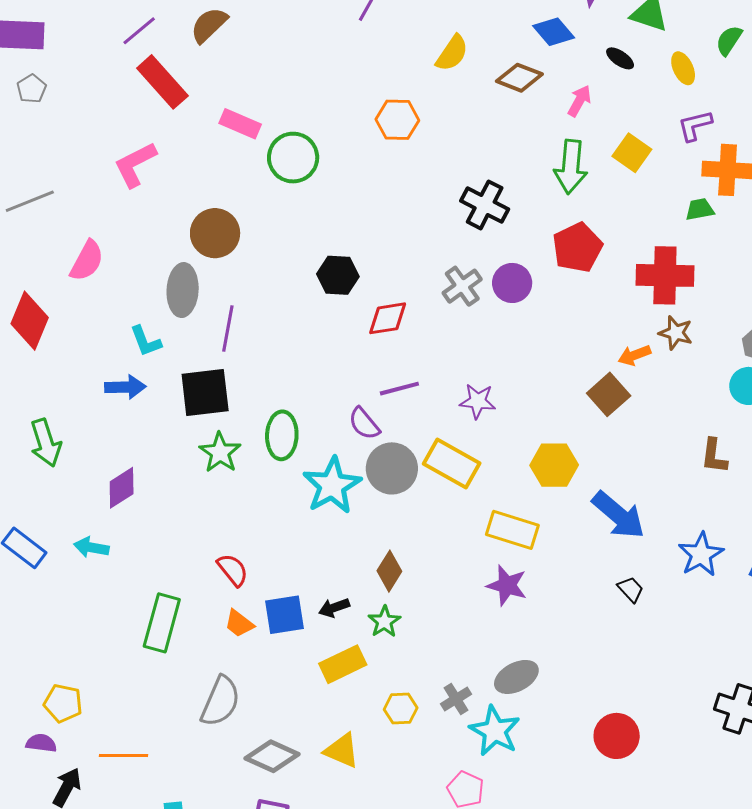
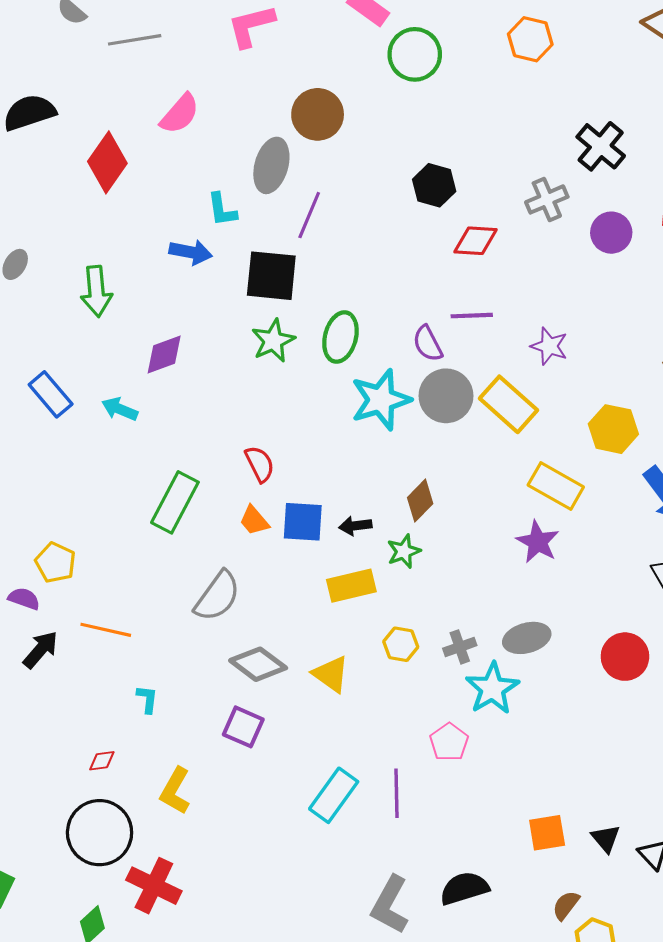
gray cross: (462, 286) -> (547, 199), moved
red circle: (617, 736) -> (625, 657), moved

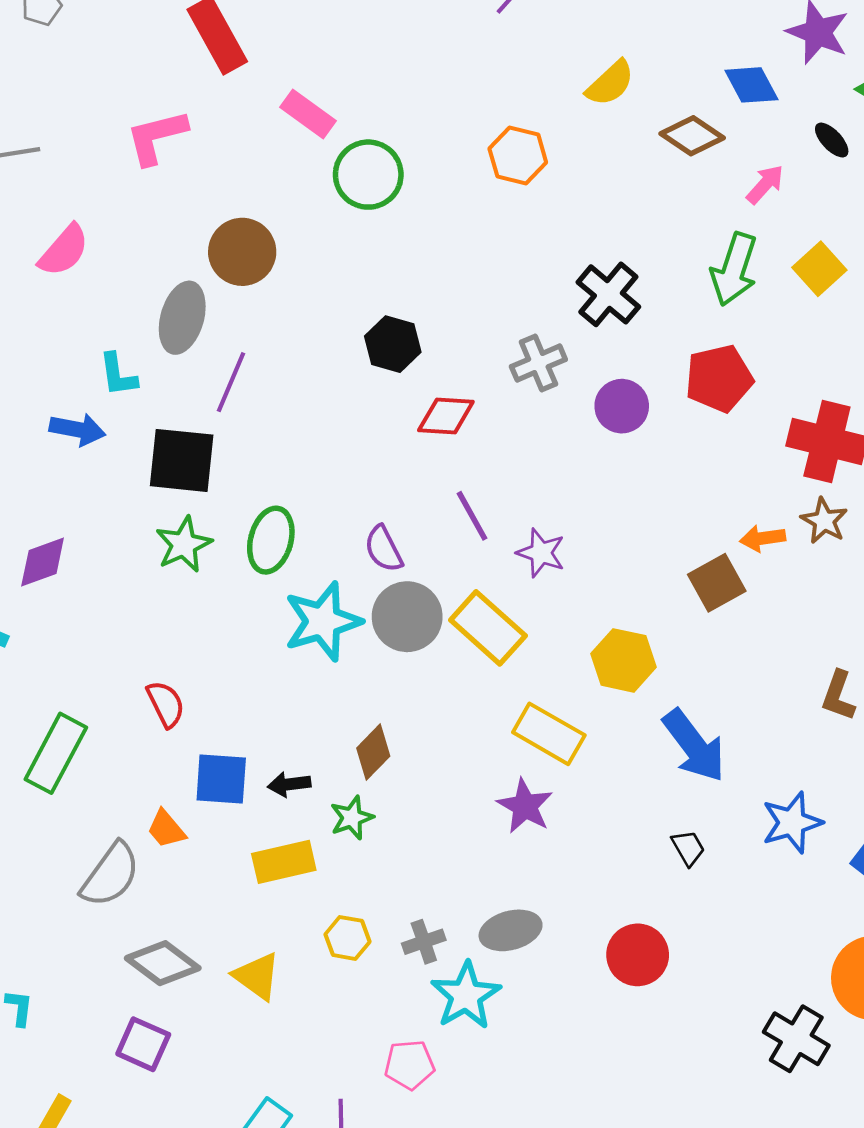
purple line: (472, 316) -> (472, 516), moved, turned 63
orange trapezoid: (254, 521) -> (166, 829), moved
pink pentagon: (449, 742) -> (410, 1065), turned 30

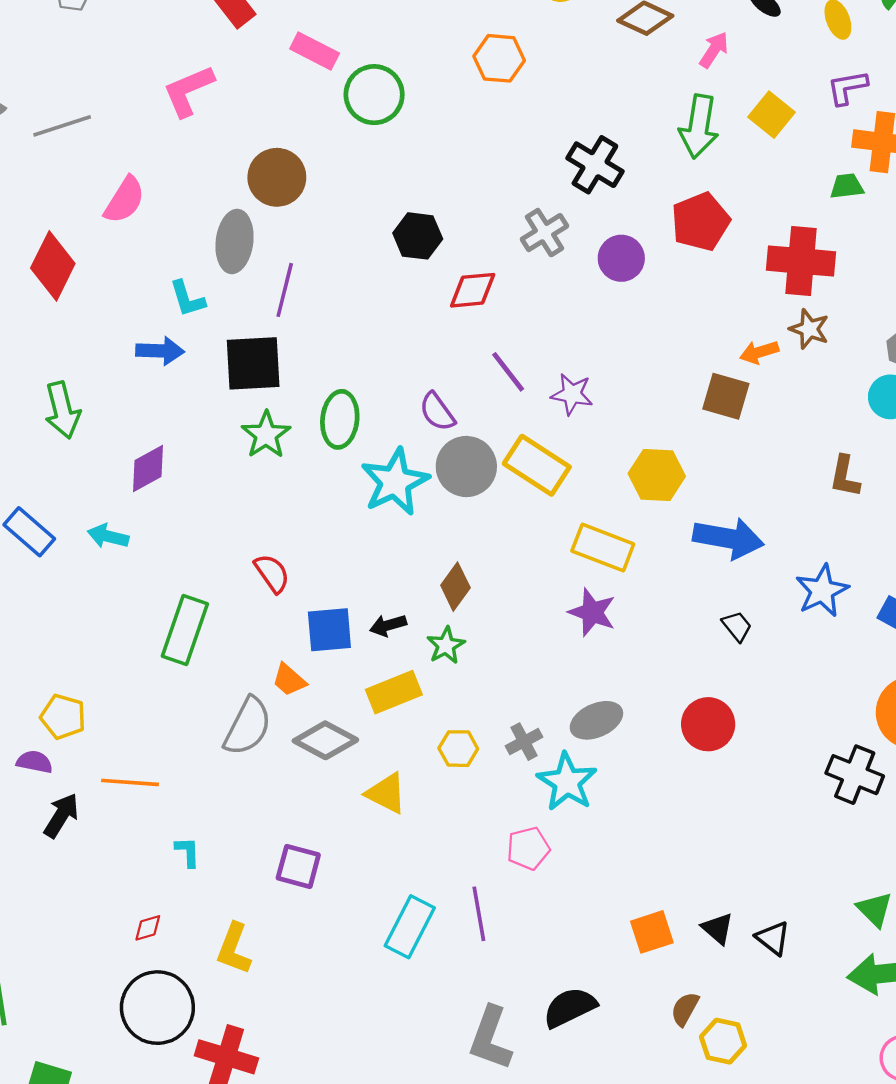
brown square: (717, 583) -> (726, 396), turned -36
blue arrow: (694, 746) -> (728, 538), turned -34
gray diamond: (163, 963) -> (325, 740), moved

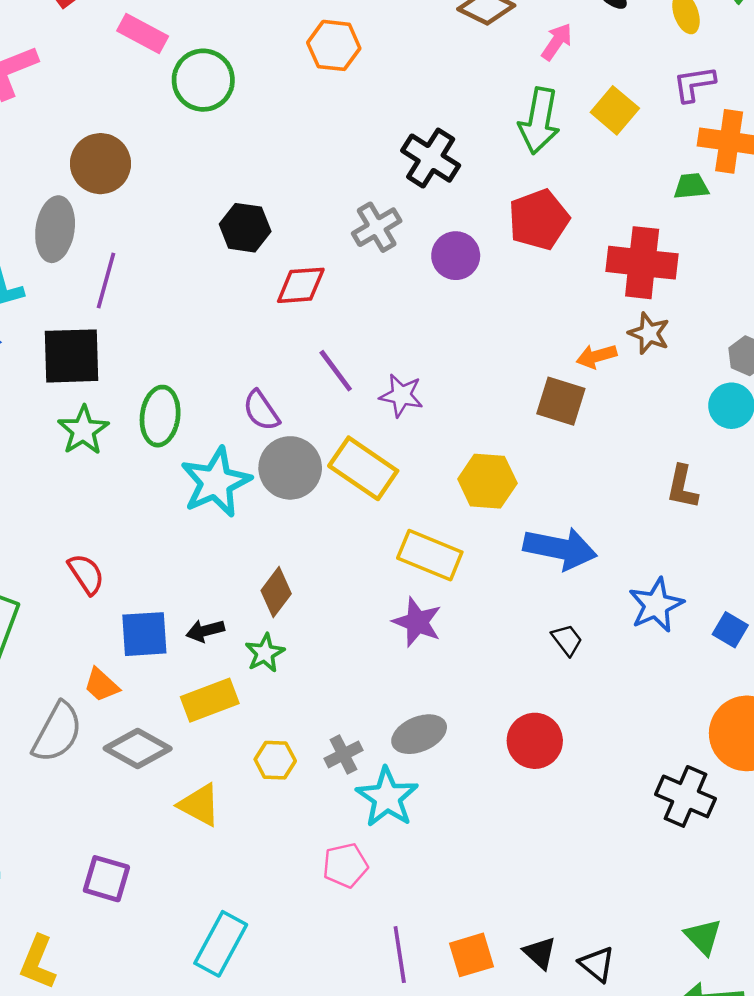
purple line: (479, 914) -> (400, 955), moved

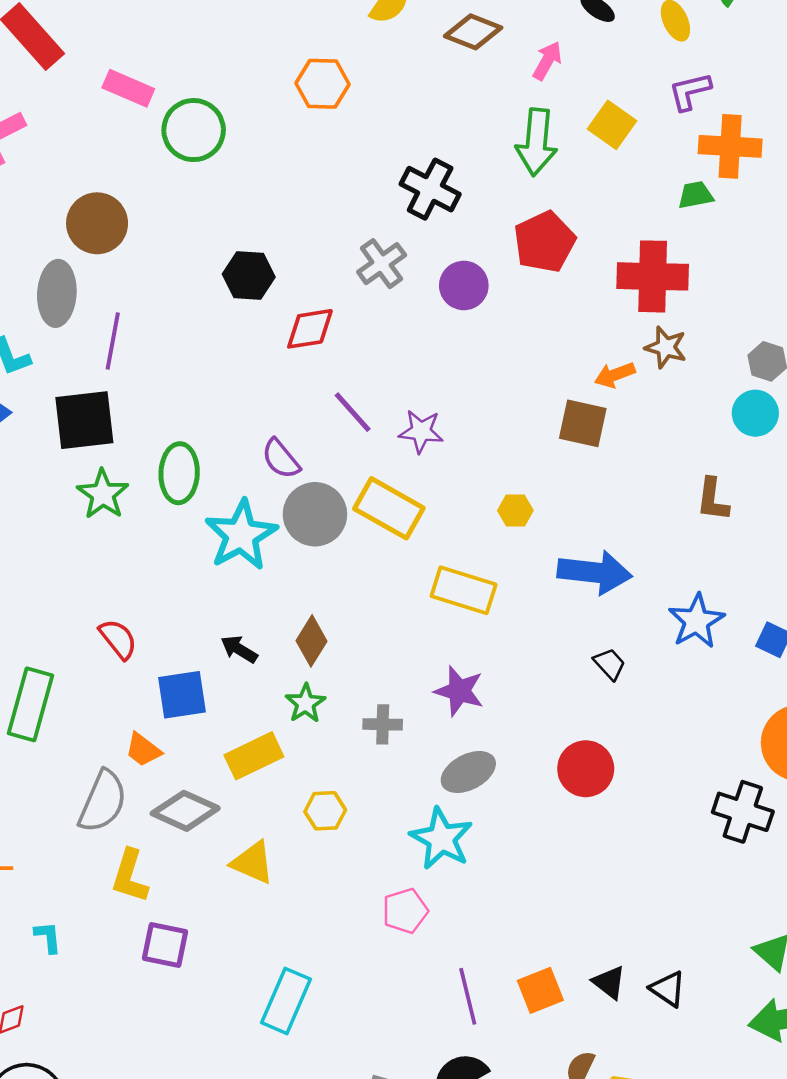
yellow hexagon: (487, 481) -> (515, 511), size x0.6
purple star: (417, 622) -> (459, 691), moved
black arrow: (205, 631) -> (239, 649), moved, turned 51
gray cross: (343, 754) -> (383, 724), moved, turned 33
yellow L-shape: (38, 962) -> (130, 876), moved

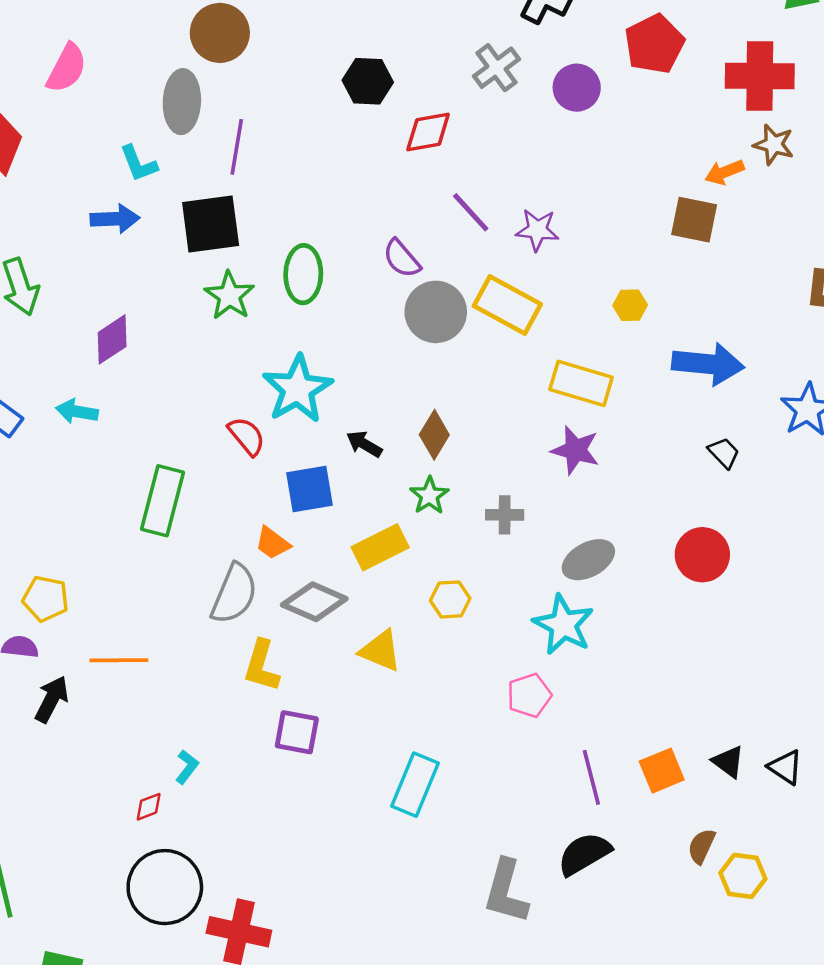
cyan star: (241, 535) -> (297, 389), moved
purple star: (459, 691) -> (575, 450), moved
cyan L-shape: (48, 937) -> (187, 767), moved, turned 44

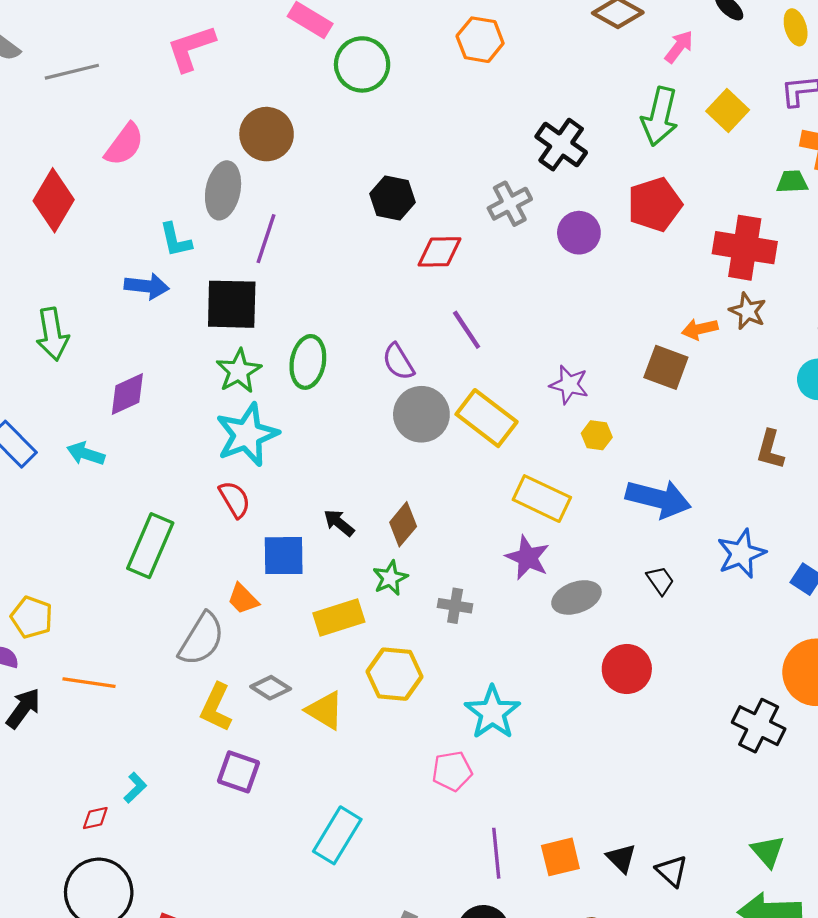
purple star: (537, 230) -> (569, 385), moved
cyan star: (297, 389) -> (247, 435), moved
gray ellipse: (588, 560) -> (576, 597), moved
yellow hexagon: (450, 599) -> (394, 674), size x1.5
gray diamond: (314, 602) -> (271, 688), moved, size x0.7

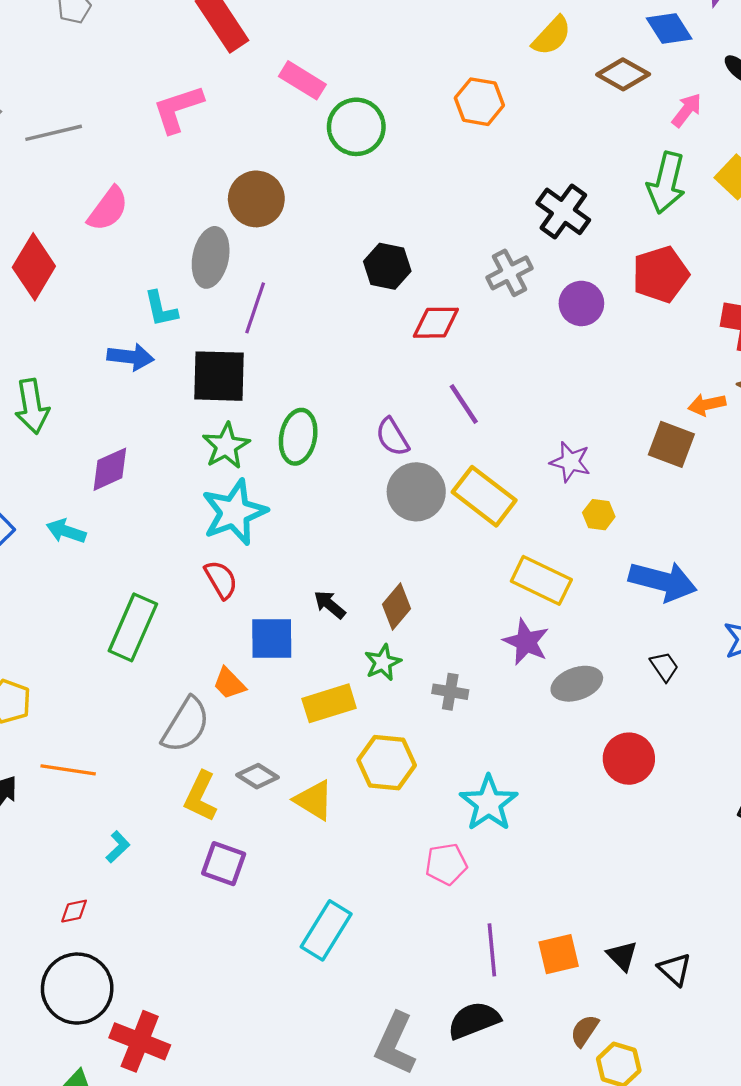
cyan L-shape: (135, 788) -> (118, 847), moved

